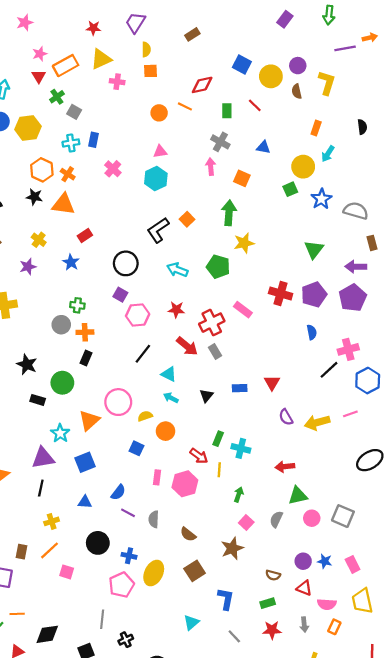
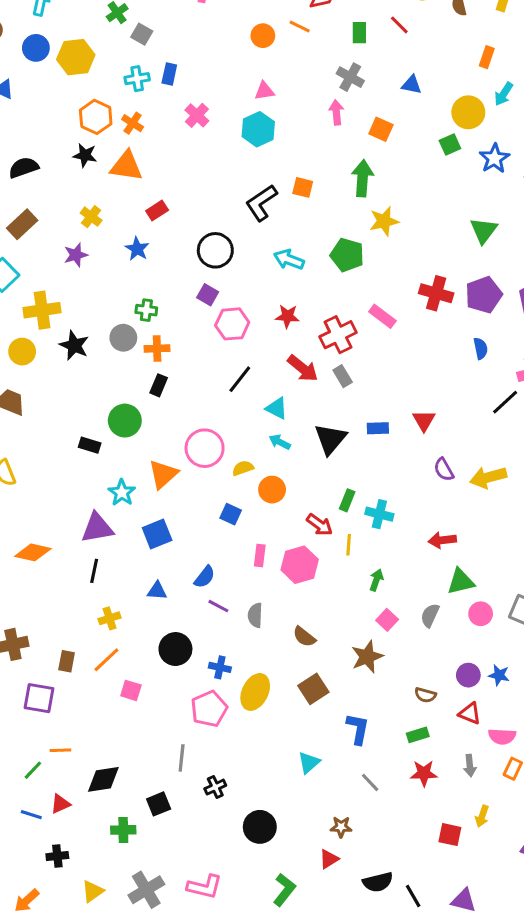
orange square: (187, 219) -> (303, 187), turned -32
black star: (27, 364) -> (74, 345), moved
black triangle: (206, 396) -> (330, 439), size x1.6

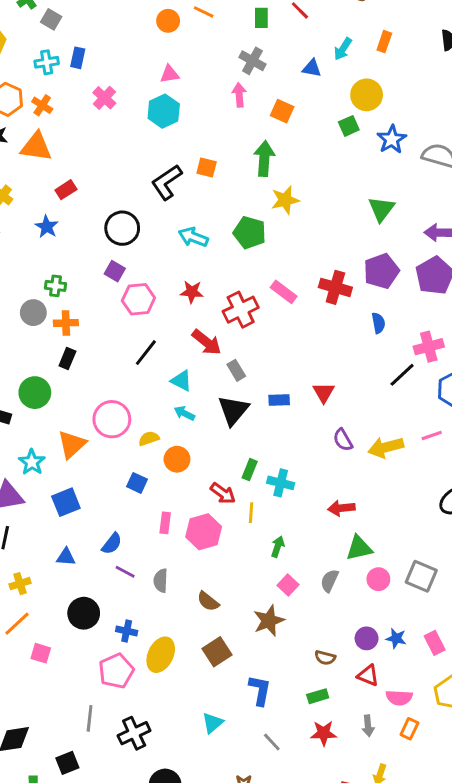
cyan arrow: (504, 94) -> (343, 49), moved
red cross: (436, 293) -> (335, 287), moved
gray rectangle: (343, 376) -> (236, 370), moved
black cross: (215, 787) -> (134, 733), moved, size x1.5

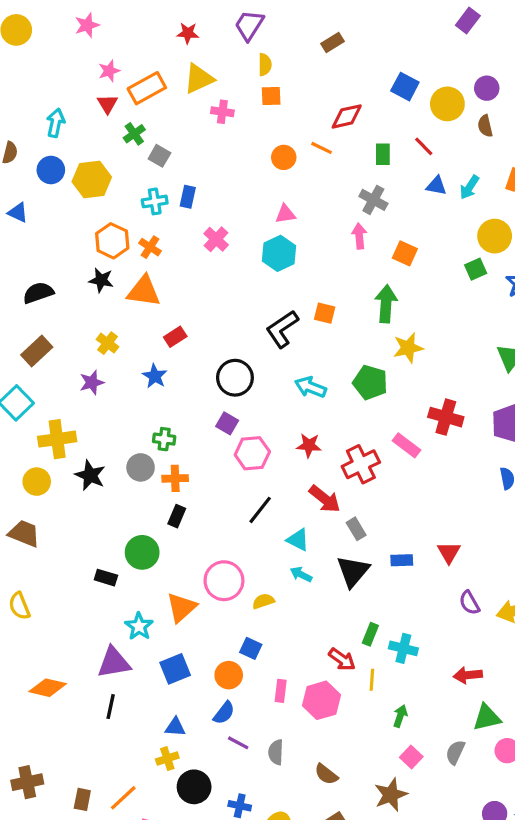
blue triangle: (312, 68) -> (436, 186), moved
red cross: (335, 287) -> (446, 417), moved
orange circle: (177, 459) -> (229, 675), moved
yellow cross: (20, 584) -> (167, 759), moved

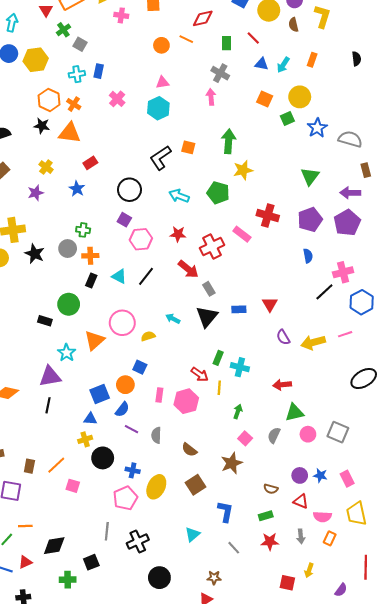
orange square: (405, 253) -> (265, 99), moved
cyan triangle: (298, 540) -> (119, 276), moved
blue square: (175, 669) -> (100, 394), moved

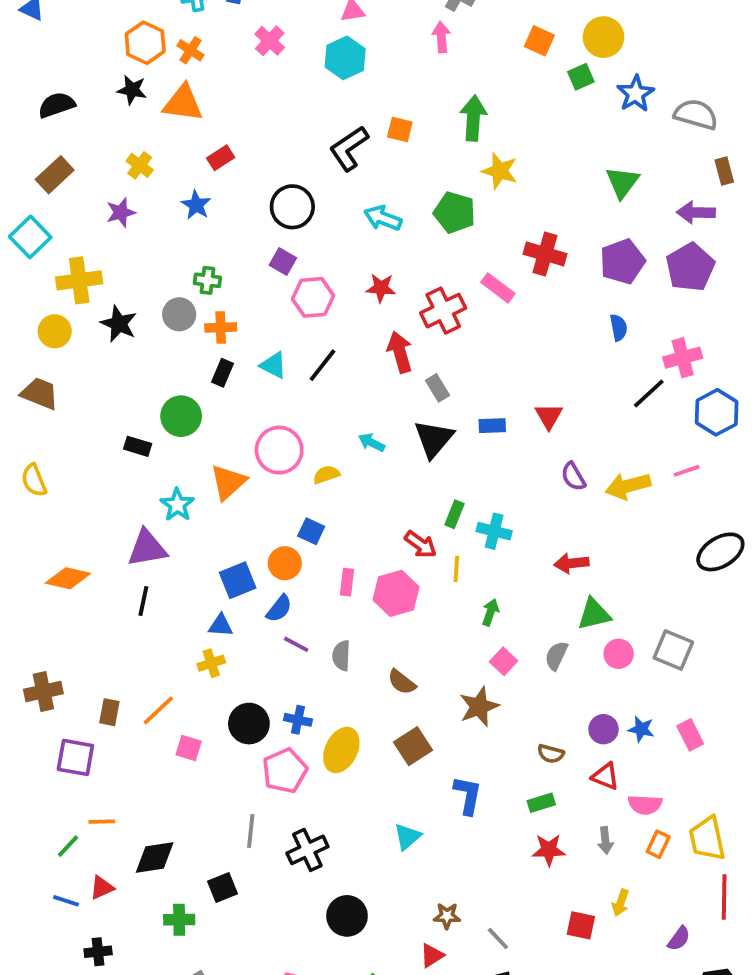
yellow star: (243, 170) -> (500, 171), turned 30
red arrow: (188, 269) -> (400, 352), turned -145
black circle: (103, 458) -> (249, 724), moved
yellow trapezoid: (356, 514) -> (707, 839), moved
gray line: (234, 548) -> (498, 939), moved

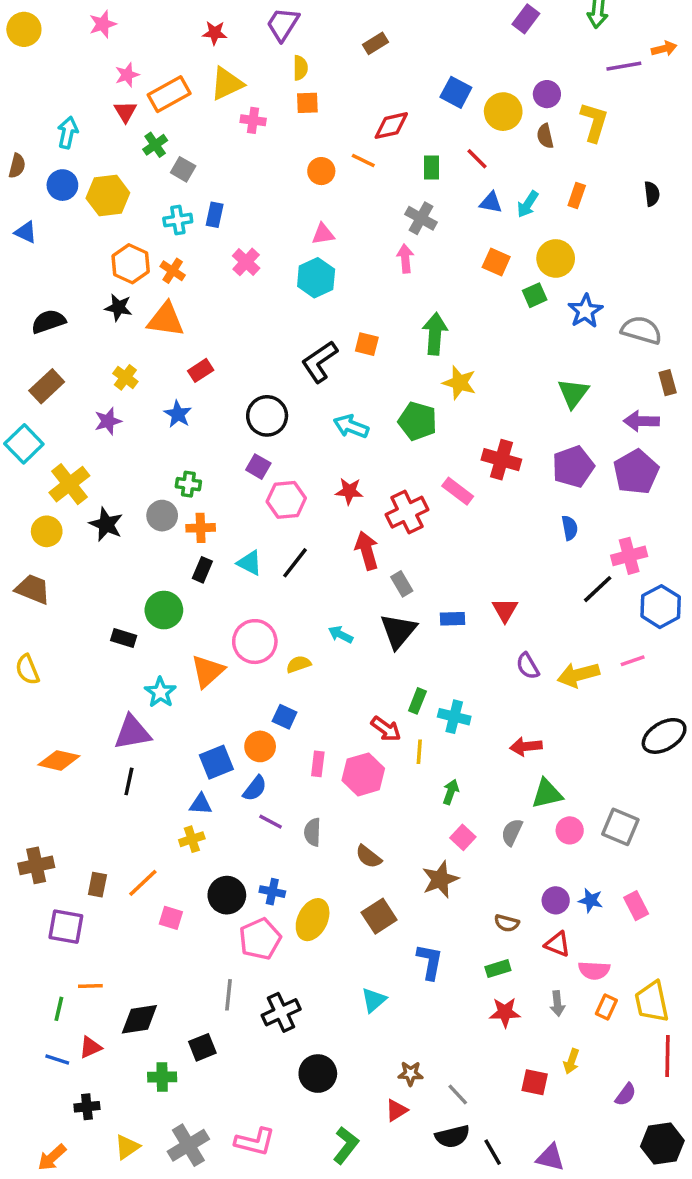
yellow cross: (79, 280) -> (69, 484), turned -30
green line: (68, 846) -> (59, 1009), turned -30

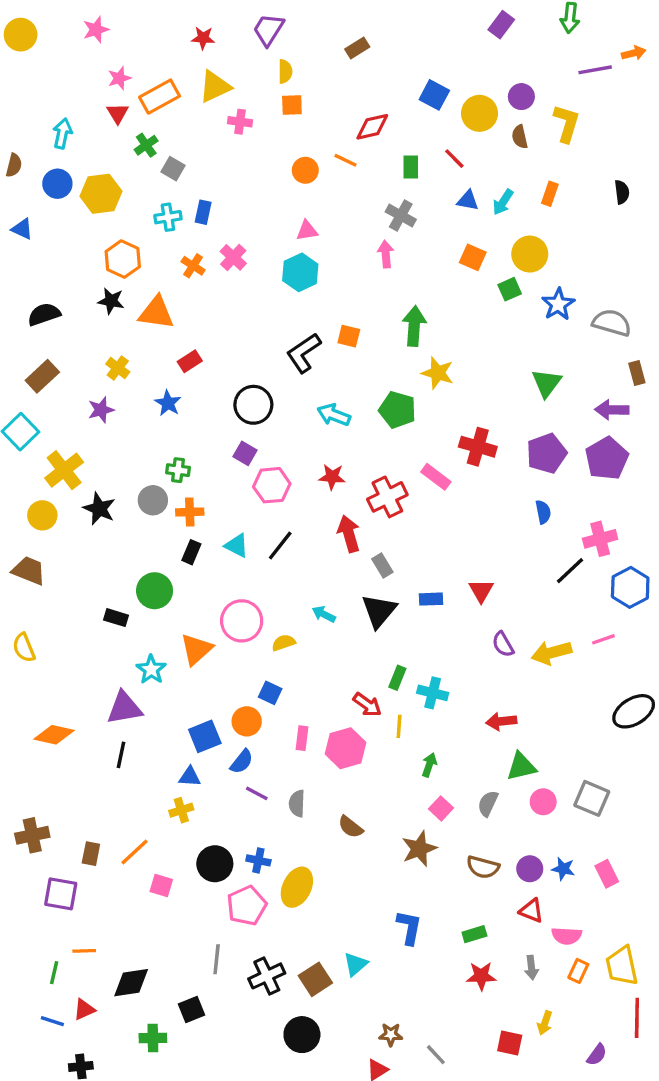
orange cross: (173, 271) -> (193, 266), moved
brown square: (379, 916) -> (315, 979), moved
brown semicircle: (507, 923) -> (483, 867), moved, size x1.4

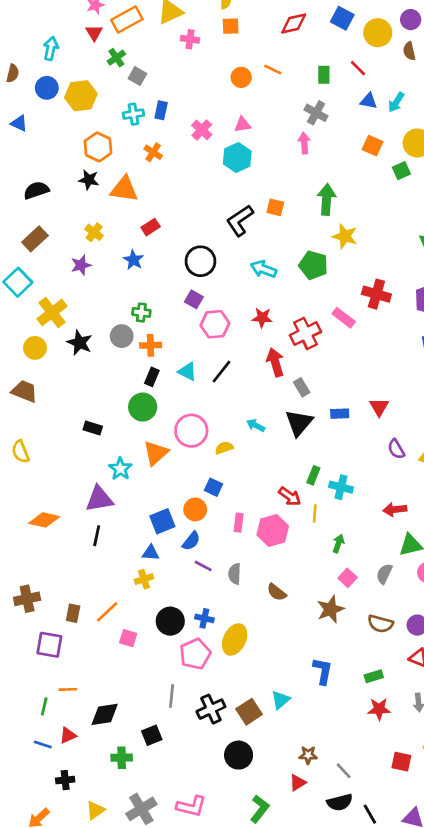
red diamond: (372, 127) -> (294, 23), moved
pink cross: (233, 257) -> (202, 130), moved
green circle: (155, 591) -> (143, 407), moved

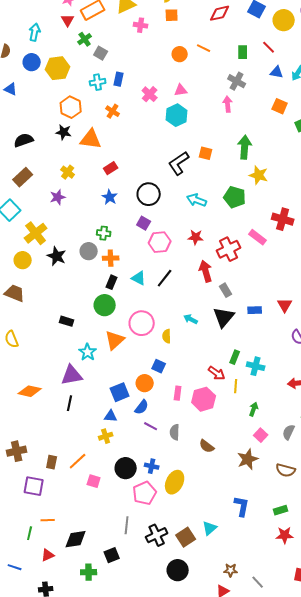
blue star: (133, 260) -> (110, 197), moved
yellow semicircle: (224, 448) -> (167, 336), turned -72
blue line: (43, 745) -> (15, 567), moved

